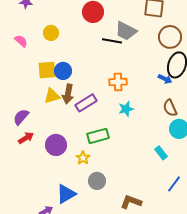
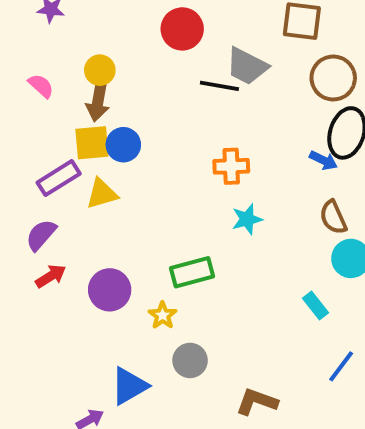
brown arrow: (68, 94) -> (98, 102), moved
purple rectangle: (86, 103) -> (59, 178), moved

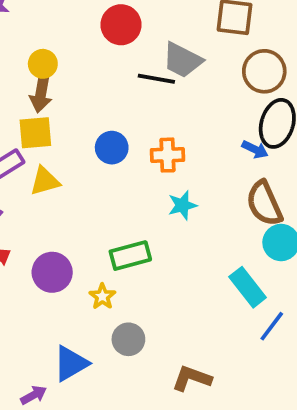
blue circle: (123, 145) -> (112, 148), moved
brown semicircle: (333, 217) -> (264, 203), size x1.4
cyan rectangle: (316, 306) -> (248, 287), size x1.5
blue line: (341, 366) -> (272, 326), moved

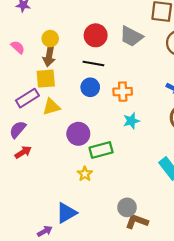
red circle: (121, 25) -> (96, 35), moved
black line: (156, 79) -> (93, 63), moved
purple circle: (52, 272) -> (78, 134), moved
gray circle: (128, 339) -> (127, 207), moved

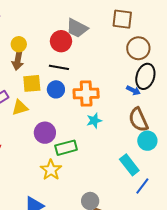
gray trapezoid: (131, 36) -> (77, 28), moved
yellow square: (46, 79) -> (32, 83), moved
orange cross: (123, 92) -> (86, 93), size x1.4
yellow star: (85, 174) -> (51, 170), size x1.5

